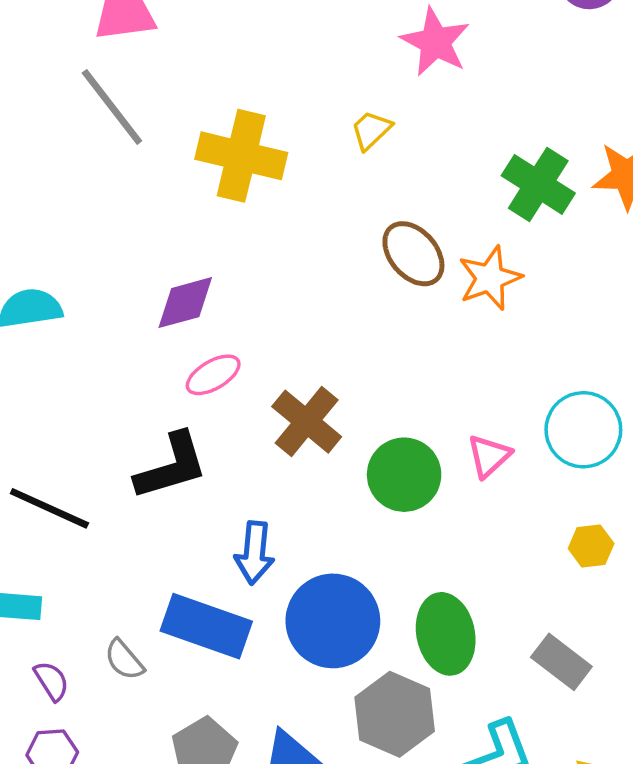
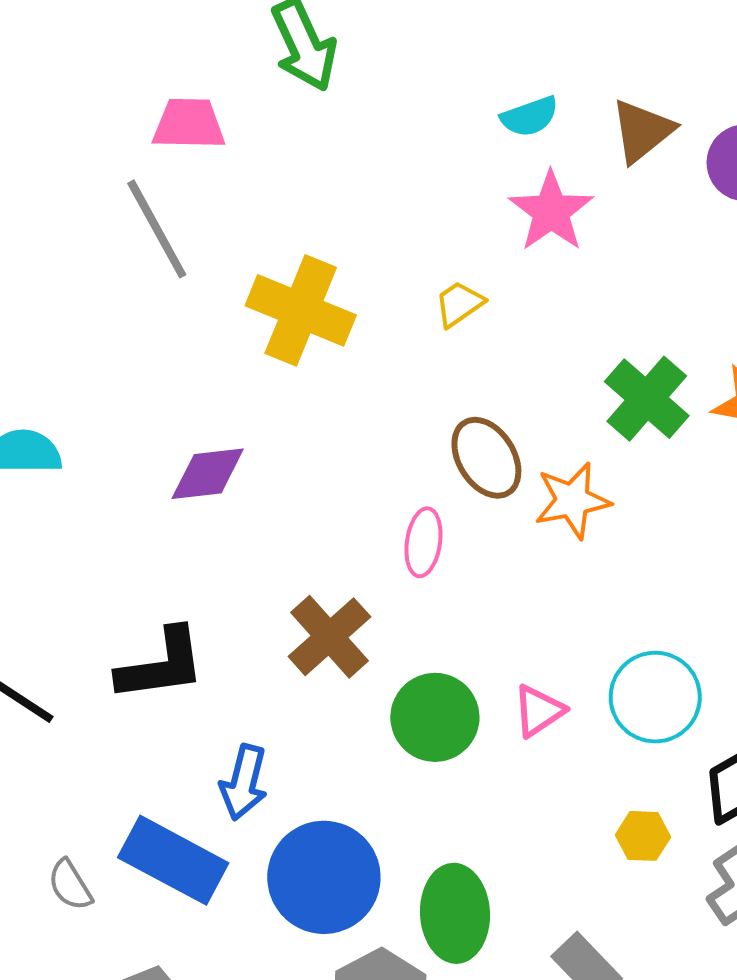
pink ellipse: (213, 375) -> (423, 542), moved, turned -60

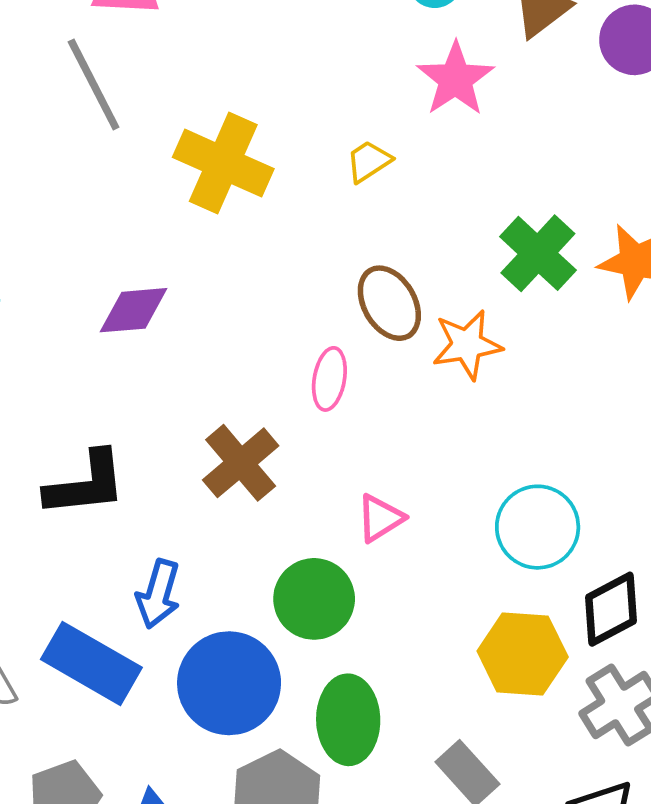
pink triangle: (539, 711) -> (380, 518), moved
green circle: (435, 717) -> (314, 599), moved
yellow hexagon: (643, 836) -> (523, 654), size x1.8

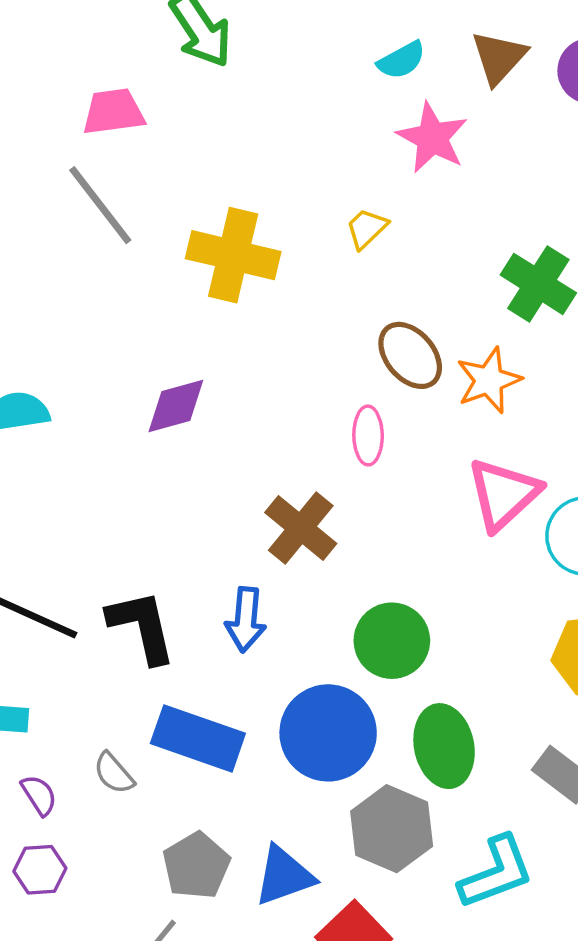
black L-shape: (86, 484) -> (142, 626), moved, turned -86
pink triangle: (380, 518) -> (503, 494), moved, size x1.6
blue arrow: (158, 594) -> (246, 620), moved

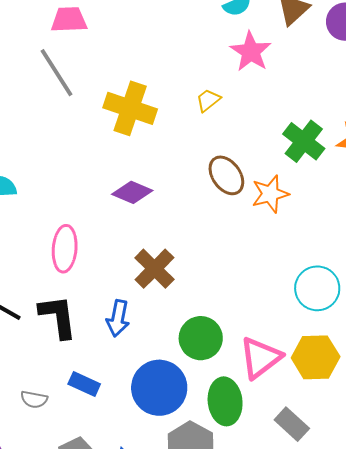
purple diamond: (176, 406) -> (132, 192), moved, turned 33
pink ellipse: (368, 435) -> (65, 249), moved, size x1.4
pink triangle: (503, 494) -> (261, 358), moved
blue rectangle: (198, 738) -> (84, 384), size x0.6
gray semicircle: (114, 773) -> (34, 399), turned -44

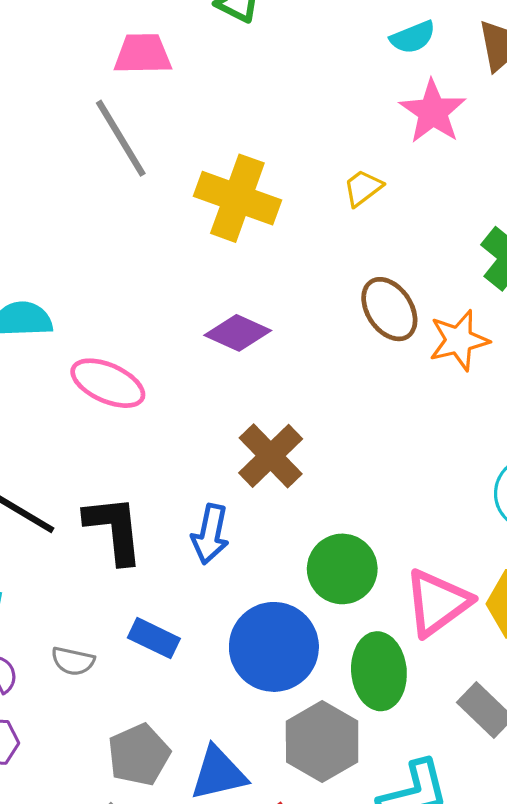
pink ellipse: (65, 249) -> (108, 383), moved, turned -72

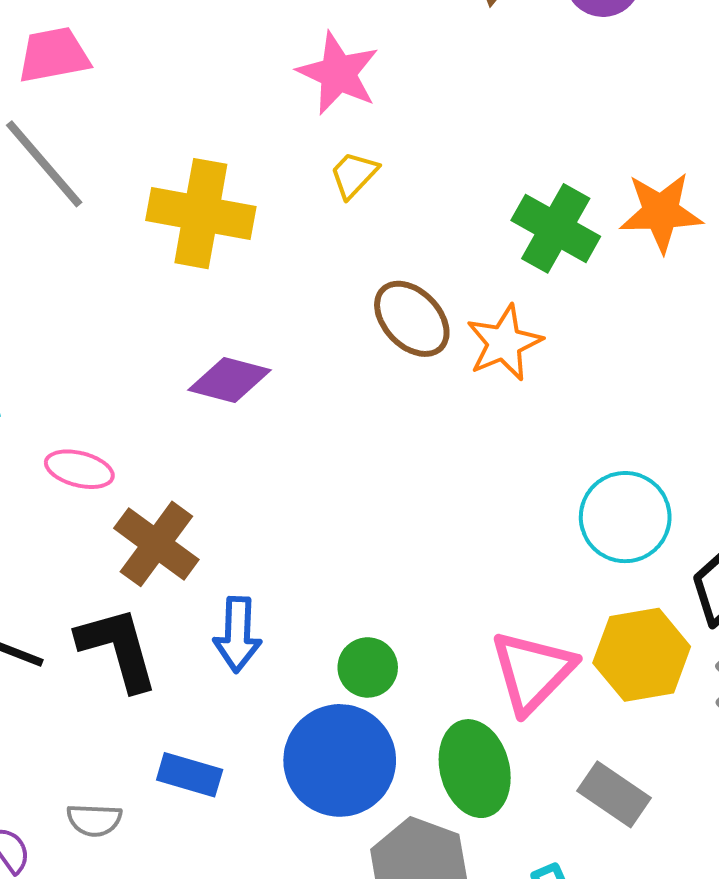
pink star: (433, 112) -> (338, 73), moved
pink ellipse: (108, 383) -> (79, 469), size x0.7
brown cross: (271, 456) -> (156, 544), moved
green circle: (342, 569) -> (368, 667), moved, size x0.7

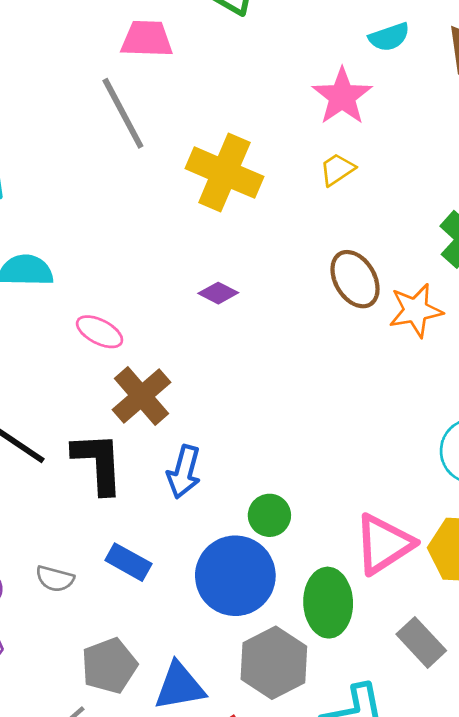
purple diamond: (229, 380) -> (218, 293), size x0.7

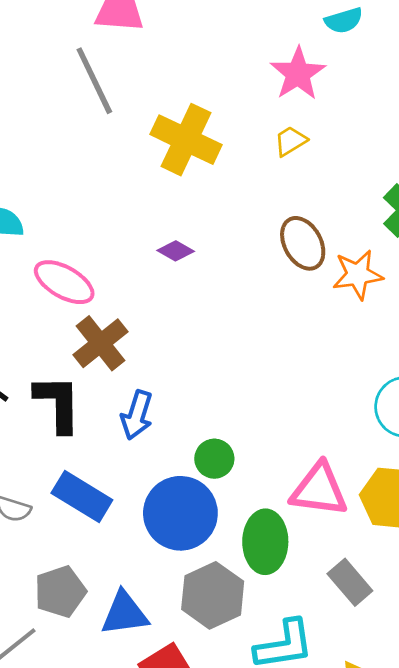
pink ellipse: (100, 332) -> (64, 282), size x1.4
pink triangle: (384, 544) -> (319, 490), turned 38
blue rectangle: (128, 562) -> (82, 496), size x1.4

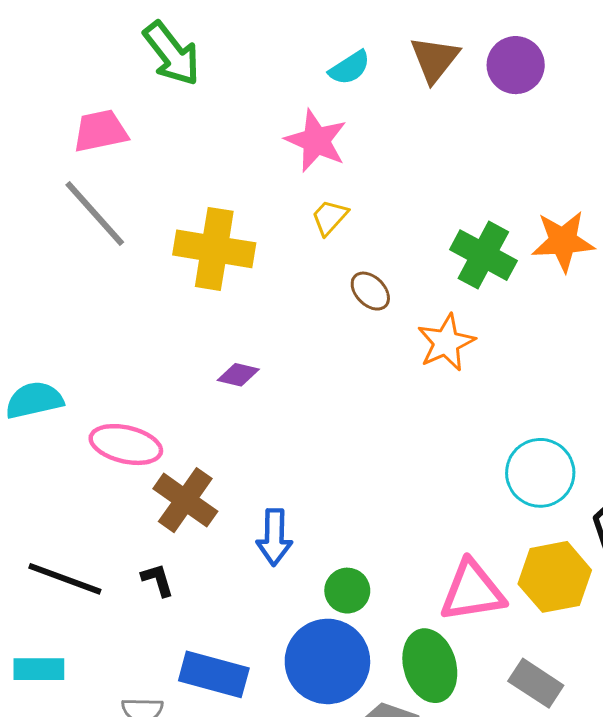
brown ellipse: (303, 243) -> (370, 291), moved, size x0.7
black L-shape: (58, 403) -> (158, 580), size x0.5
blue arrow: (137, 415) -> (274, 537), moved

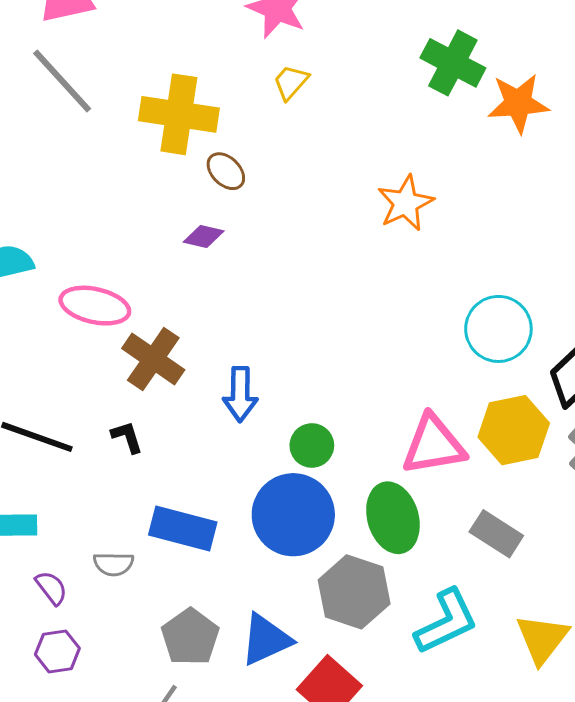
green cross: (483, 255) -> (453, 63), moved
brown ellipse: (370, 291) -> (226, 171), moved

